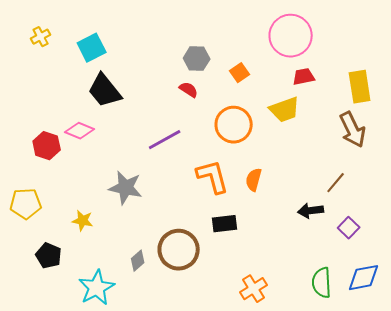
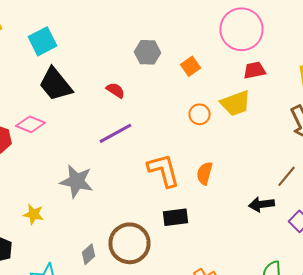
red semicircle: (189, 90) -> (116, 90), moved
orange circle: (234, 125) -> (200, 114), moved, size x0.6

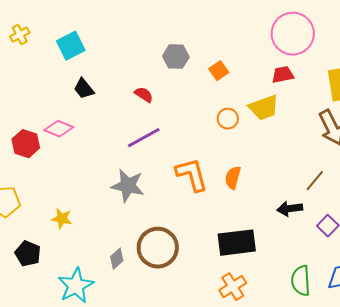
pink circle: (242, 29) -> (293, 34), moved
black trapezoid: (56, 84) -> (84, 89), size x0.6
gray star: (76, 181) -> (128, 186), moved
black rectangle: (176, 217) -> (237, 243), moved, size x1.5

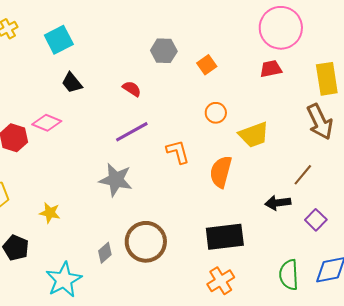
yellow trapezoid: (264, 108) -> (254, 135), moved
orange L-shape: (192, 175) -> (178, 152), moved, size x0.7
orange semicircle: (233, 178) -> (221, 172), size x1.4

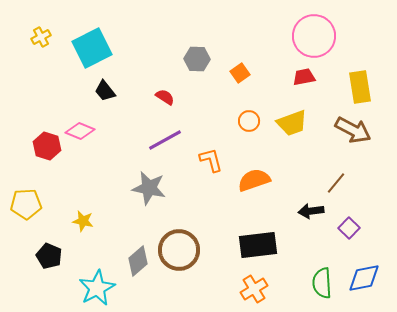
cyan square: (59, 40) -> (92, 48), size x1.4
brown arrow: (320, 122) -> (353, 130), turned -36
yellow trapezoid: (254, 135) -> (292, 123), moved
orange semicircle: (221, 172) -> (254, 180), turned 56
gray diamond: (105, 253) -> (138, 261), size x1.4

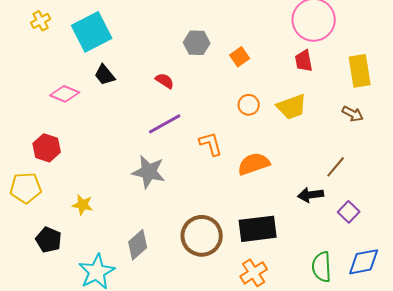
red trapezoid: (304, 77) -> (304, 61), turned -90
brown arrow: (353, 130) -> (353, 114), size x0.6
pink diamond: (80, 131) -> (65, 94), moved
red hexagon: (47, 146) -> (47, 148), moved
brown circle: (179, 250) -> (202, 236), moved

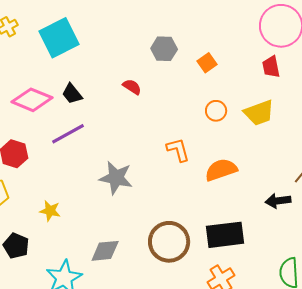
black trapezoid: (105, 75) -> (72, 94), moved
pink diamond: (65, 94) -> (32, 100), size x1.4
purple line: (165, 124) -> (68, 134), moved
gray diamond: (138, 245) -> (105, 251), turned 36

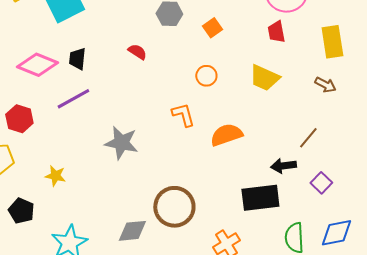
black trapezoid: (72, 94) -> (77, 59), turned 45
orange circle: (216, 111) -> (206, 76), moved
yellow trapezoid: (259, 113) -> (264, 78), turned 44
black rectangle: (225, 235) -> (260, 198), moved
gray diamond: (105, 251) -> (132, 231), moved

